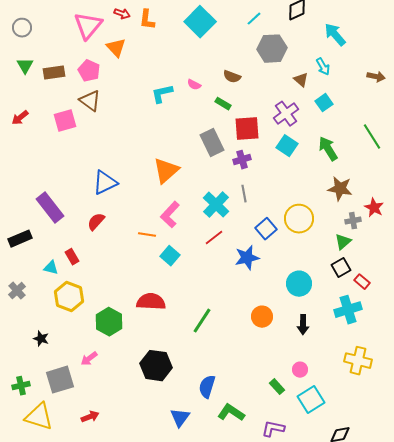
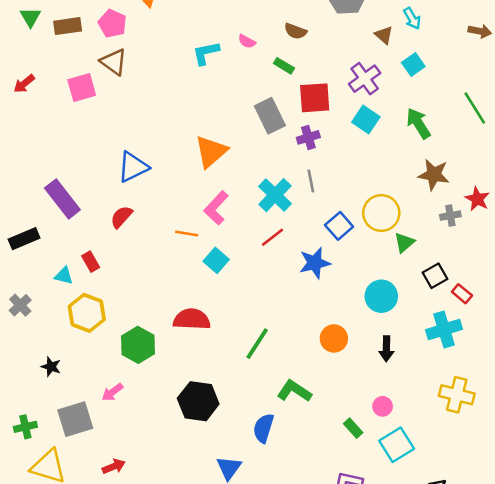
green triangle: (343, 242) -> (404, 242), moved
green L-shape: (231, 413) -> (294, 391), moved

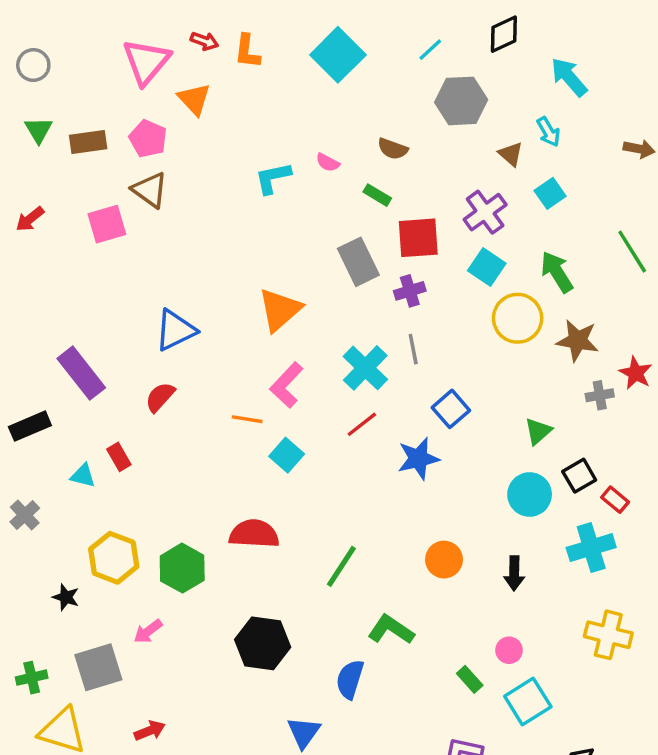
yellow circle: (381, 213) -> (518, 318), moved
cyan circle: (381, 296) -> (530, 495), moved
yellow hexagon: (87, 313) -> (114, 558), moved

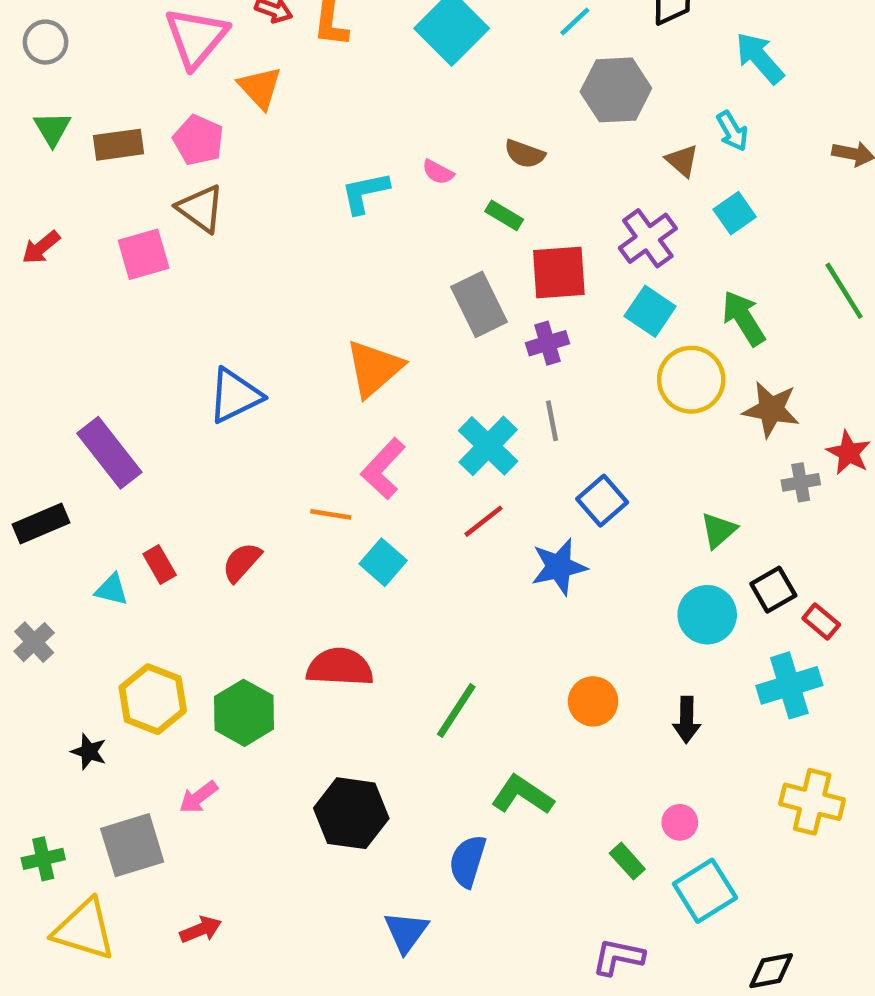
red semicircle: (160, 397) -> (242, 562), moved

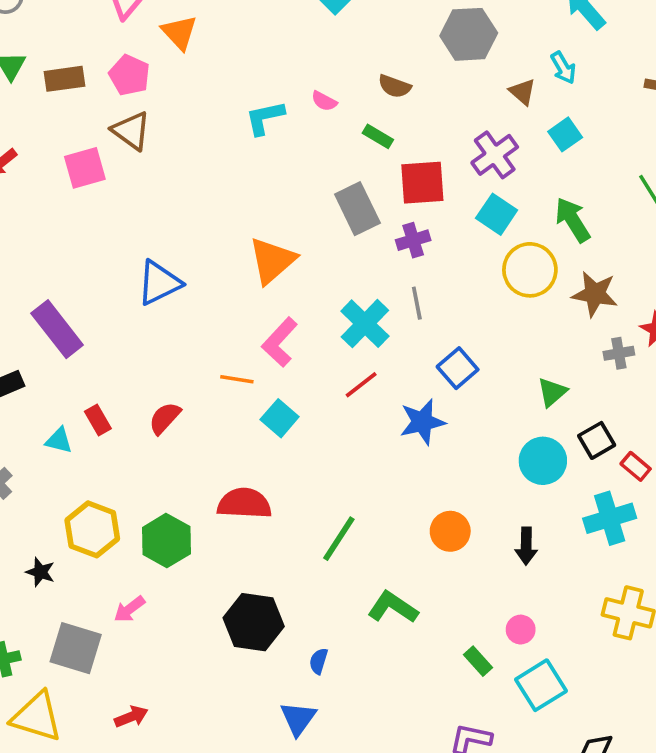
gray square: (132, 845) -> (76, 648), turned 34
blue semicircle: (468, 861) -> (319, 661), moved, size x0.6

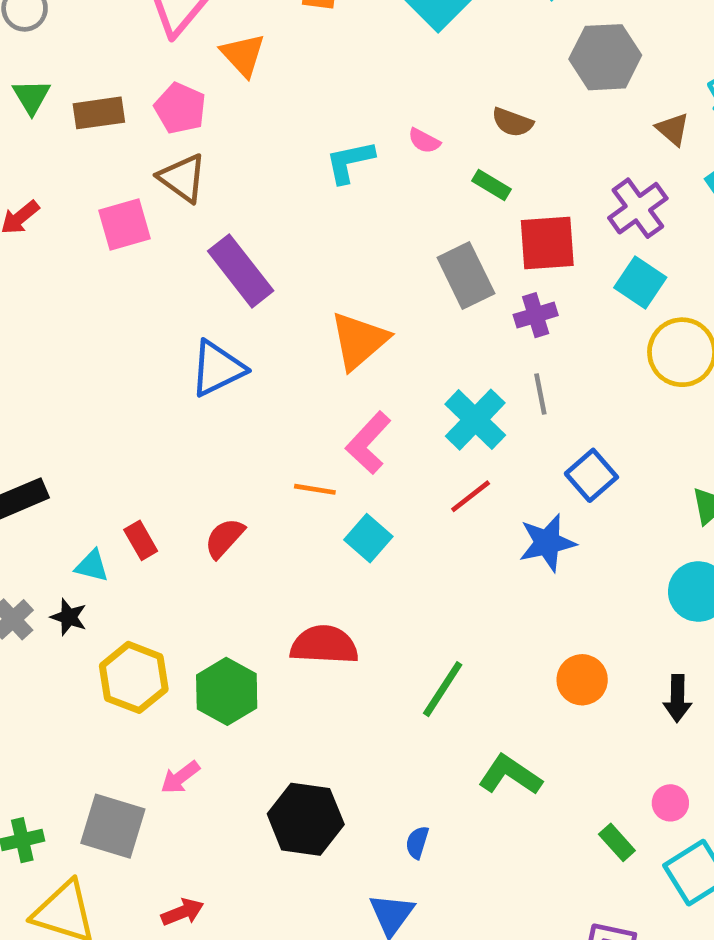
purple rectangle: (57, 329) -> (241, 271), moved
black star: (40, 572) -> (69, 617), moved
black hexagon: (254, 622) -> (306, 819), moved

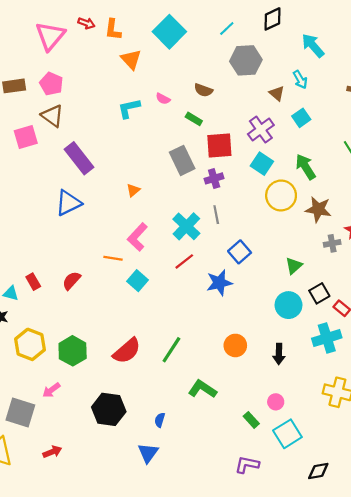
orange triangle: (243, 55) -> (131, 59), moved
orange triangle: (359, 341) -> (133, 190), size x0.5
red semicircle: (324, 645) -> (127, 351), moved, turned 136

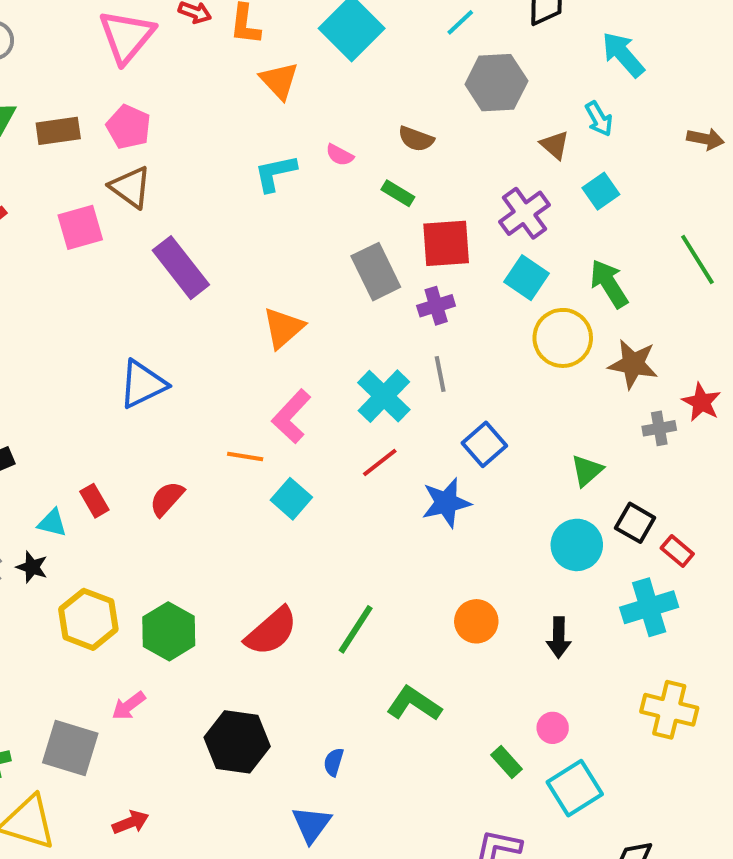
orange triangle: (133, 190) -> (283, 328), size x1.6
blue triangle: (68, 203) -> (143, 384), moved
black square: (319, 293) -> (635, 523), turned -30

